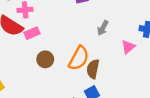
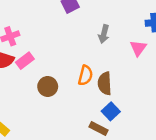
orange semicircle: (79, 58) -> (85, 75), size x0.7

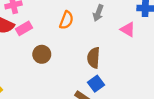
pink triangle: (138, 48) -> (128, 29), turned -42
orange semicircle: (85, 75) -> (66, 20), moved

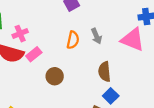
gray arrow: (98, 13) -> (96, 36), moved, turned -35
pink triangle: (128, 29) -> (133, 39), size x1.6

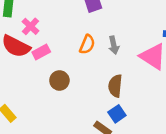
pink cross: (20, 34) -> (30, 26), turned -35

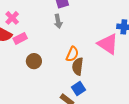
orange semicircle: (87, 44) -> (72, 54), moved
gray arrow: (114, 45) -> (58, 21), moved

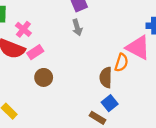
orange semicircle: (72, 54) -> (121, 63), moved
brown circle: (34, 61) -> (44, 77), moved

